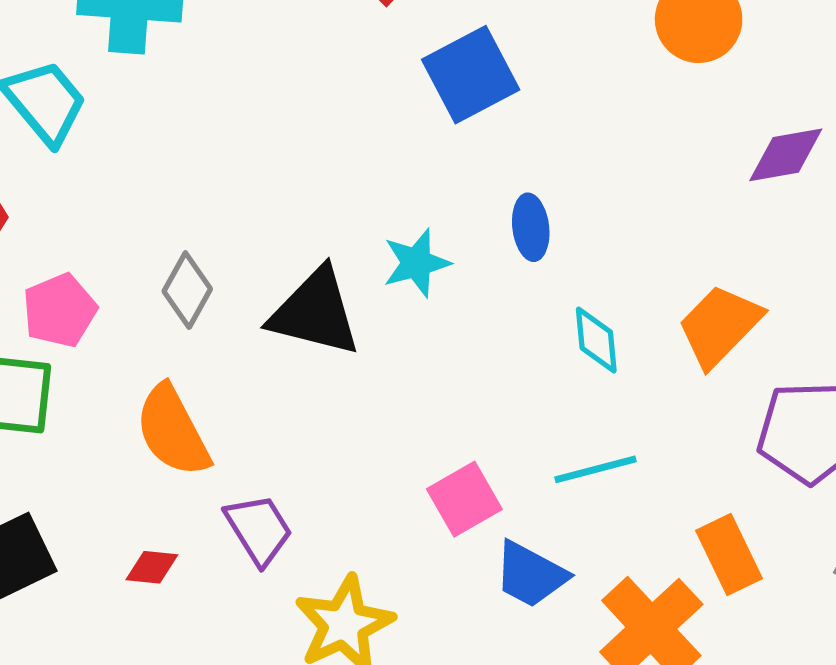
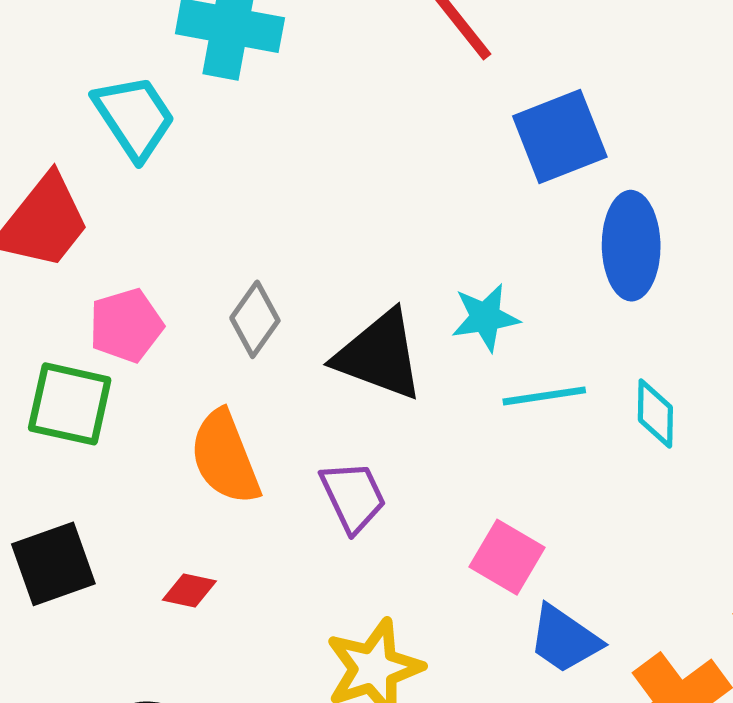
blue ellipse: (531, 227) -> (631, 246), moved, size x1.6
cyan line: (596, 469) -> (544, 396), moved
pink square: (464, 499) -> (507, 557), turned -36
purple trapezoid: (259, 529) -> (353, 497), moved

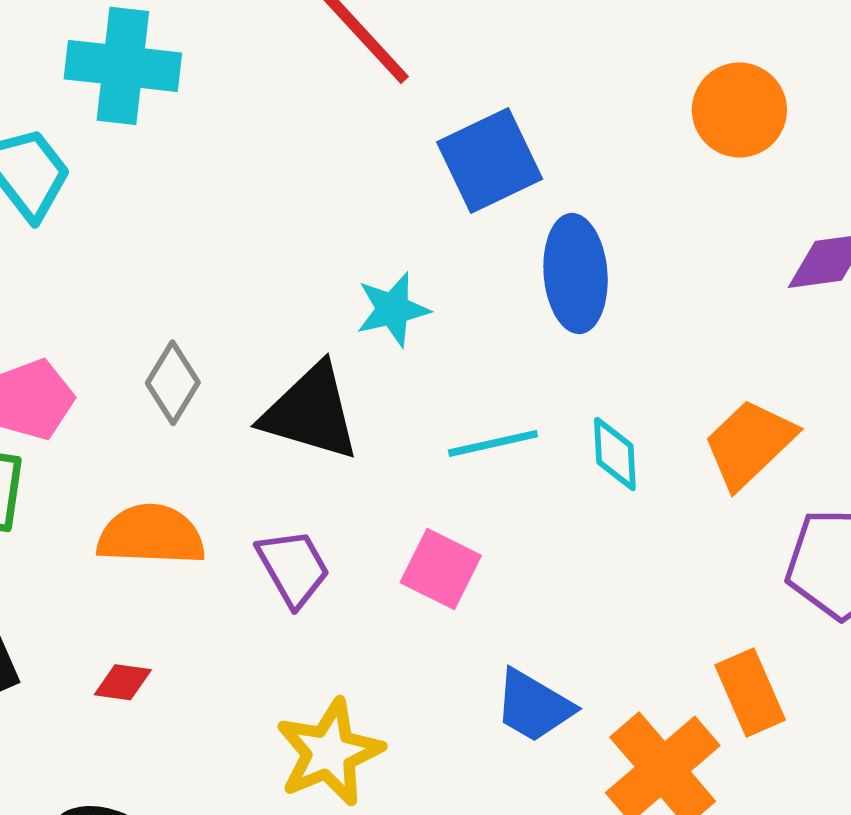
cyan star: (485, 317) -> (393, 309), moved
orange semicircle: (225, 457) -> (151, 535), turned 118
pink square: (507, 557) -> (441, 569), moved

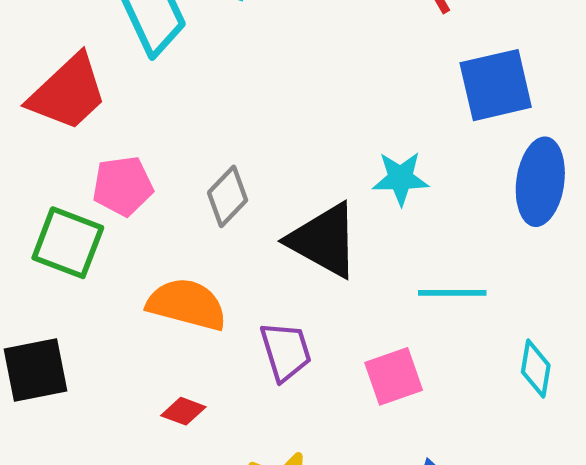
cyan diamond: (615, 454) -> (536, 369), moved
pink square: (441, 569) -> (394, 376), turned 32
red diamond: (123, 682) -> (183, 411), moved

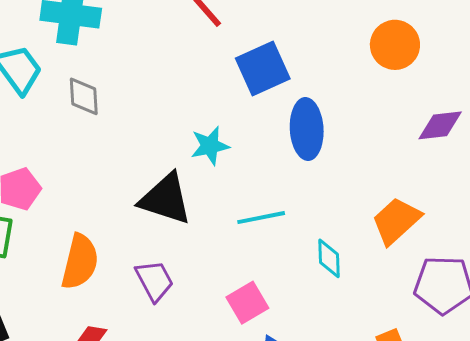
gray diamond: (228, 196) -> (84, 96), moved, turned -36
orange semicircle: (187, 304) -> (80, 262), turned 100
pink square: (394, 376) -> (247, 303), moved

